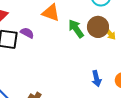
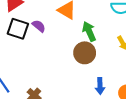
brown circle: (98, 27) -> (85, 53), moved

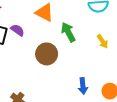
brown circle: (85, 53) -> (47, 54), moved

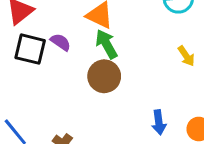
green arrow: (68, 32) -> (106, 44), moved

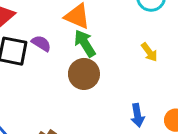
yellow arrow: (186, 56) -> (149, 52), moved

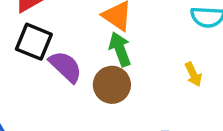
purple semicircle: (41, 43) -> (65, 67), moved, size x1.5

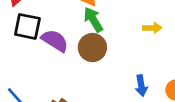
yellow arrow: (193, 74) -> (152, 28), turned -54

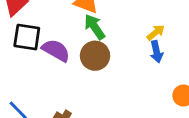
yellow arrow: (152, 28) -> (156, 32), turned -36
blue arrow: (141, 86) -> (157, 52), moved

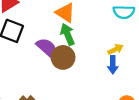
purple semicircle: (56, 50) -> (47, 48), moved

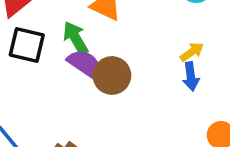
green arrow: (68, 34) -> (76, 38), moved

